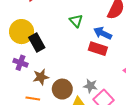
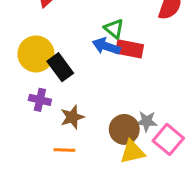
blue arrow: (103, 33) -> (106, 46), moved
red rectangle: (98, 49) -> (129, 49), moved
brown circle: (62, 89) -> (124, 129), moved

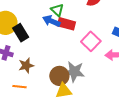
gray star: (147, 121) -> (74, 72), size x1.5
pink square: (168, 139) -> (91, 41), moved

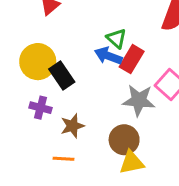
red rectangle: (66, 24) -> (132, 59), turned -72
gray star: (74, 72) -> (139, 100), moved

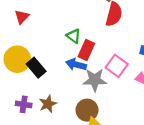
blue arrow: (108, 56) -> (76, 65), moved
purple cross: (40, 108) -> (24, 104), moved

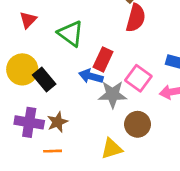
green triangle: (74, 36) -> (71, 33), moved, size x1.5
purple cross: (24, 104) -> (29, 122), size x1.5
brown circle: (87, 110) -> (138, 124), moved

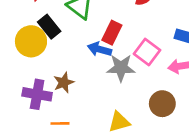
black rectangle: (44, 80) -> (49, 27), moved
brown star: (57, 122) -> (64, 83), moved
brown circle: (138, 124) -> (162, 104), moved

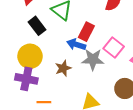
yellow circle: (31, 41) -> (30, 56), moved
brown star: (64, 83) -> (63, 68), moved

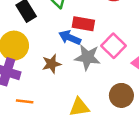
red rectangle: (86, 32) -> (83, 24), turned 66

